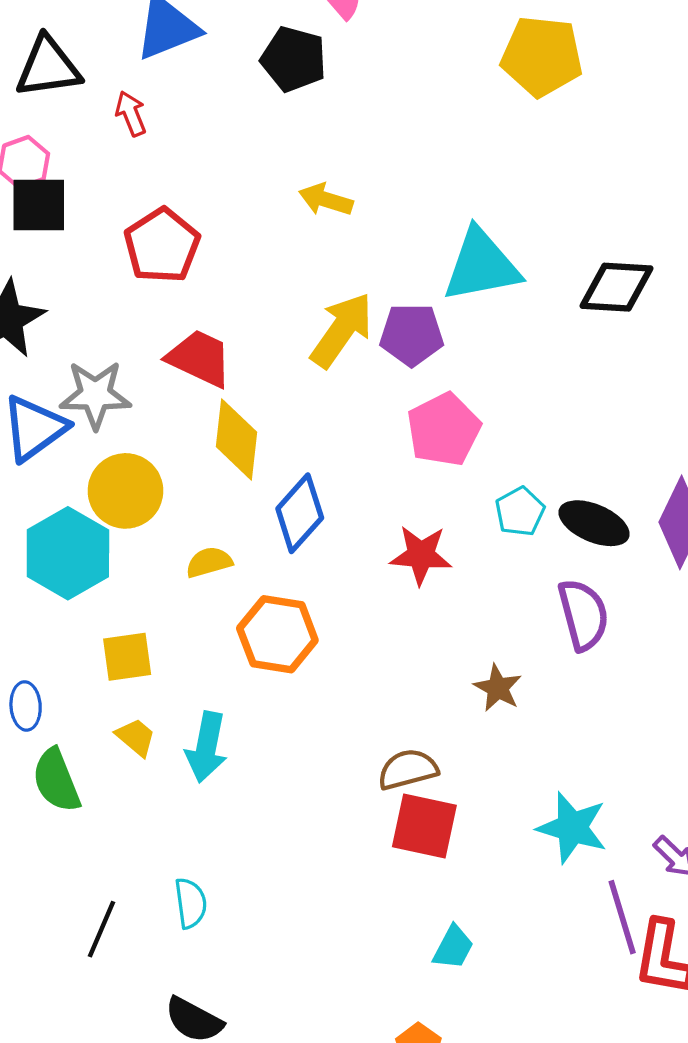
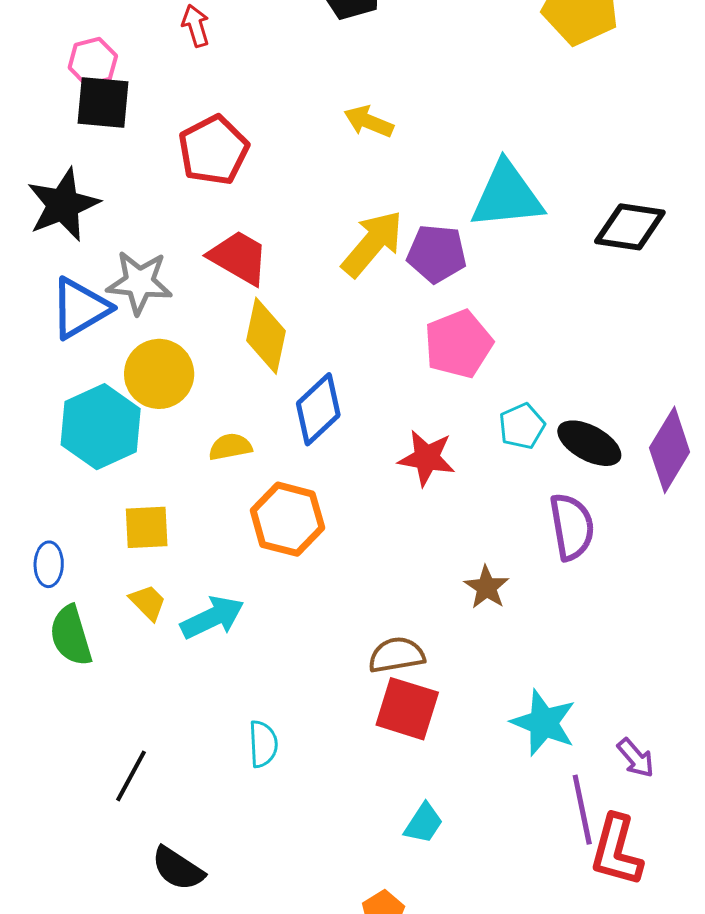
cyan arrow: (206, 747) -> (212, 617), turned -132
cyan semicircle: (191, 903) -> (263, 744), moved
black line: (101, 929) -> (131, 776), moved

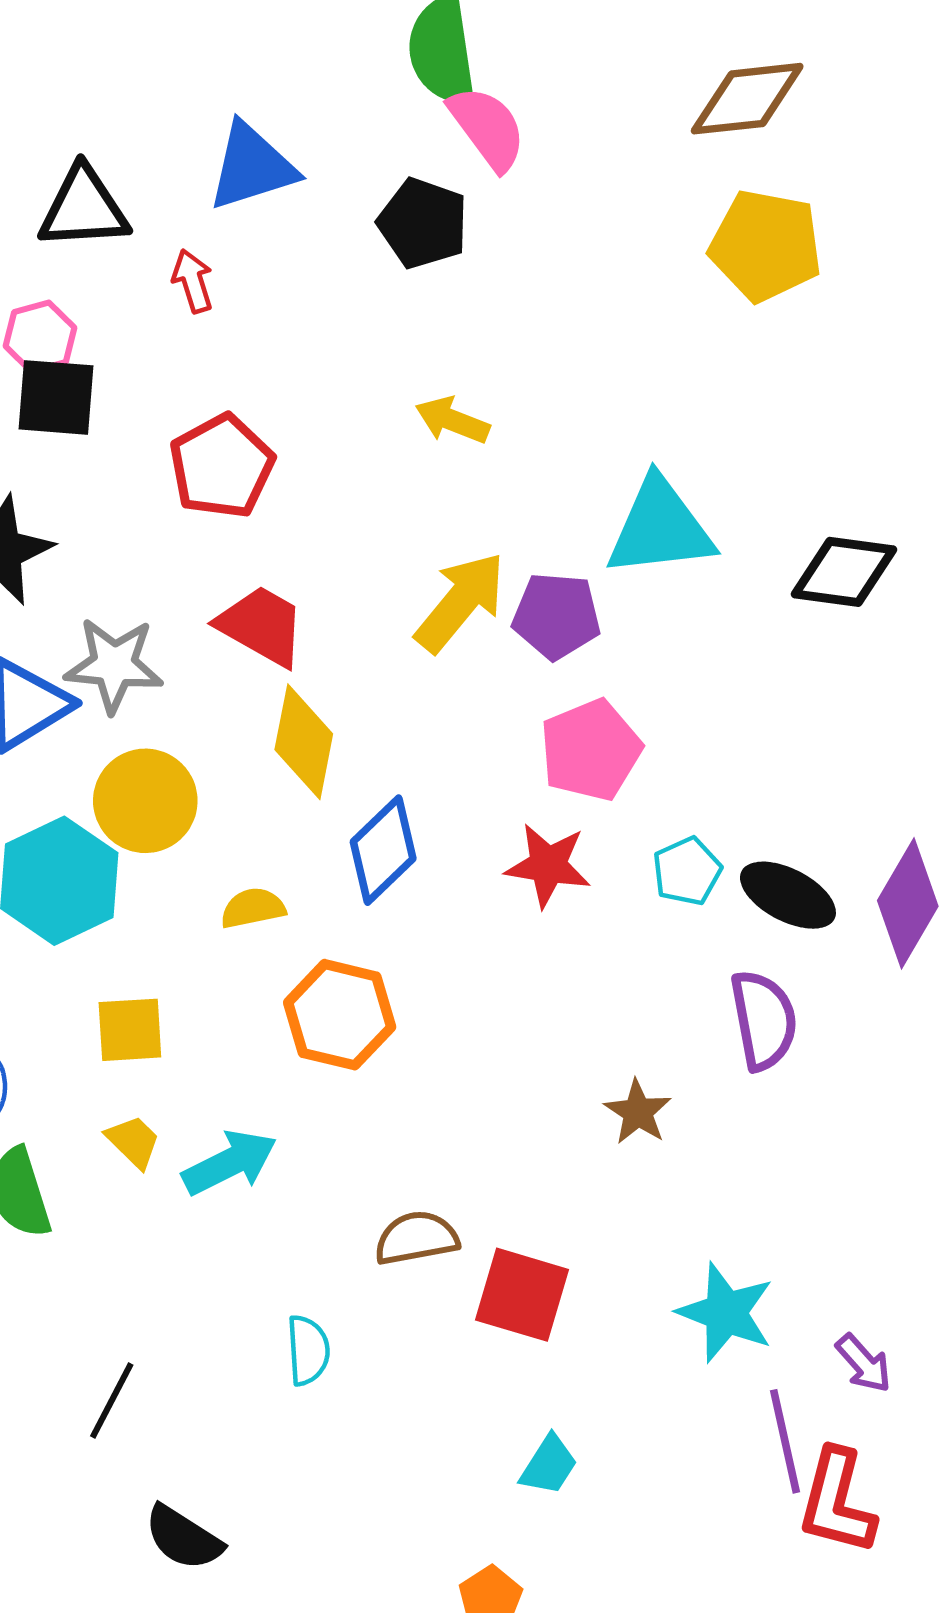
red star: (427, 458) -> (548, 865), moved
brown semicircle: (397, 655) -> (417, 1238), moved

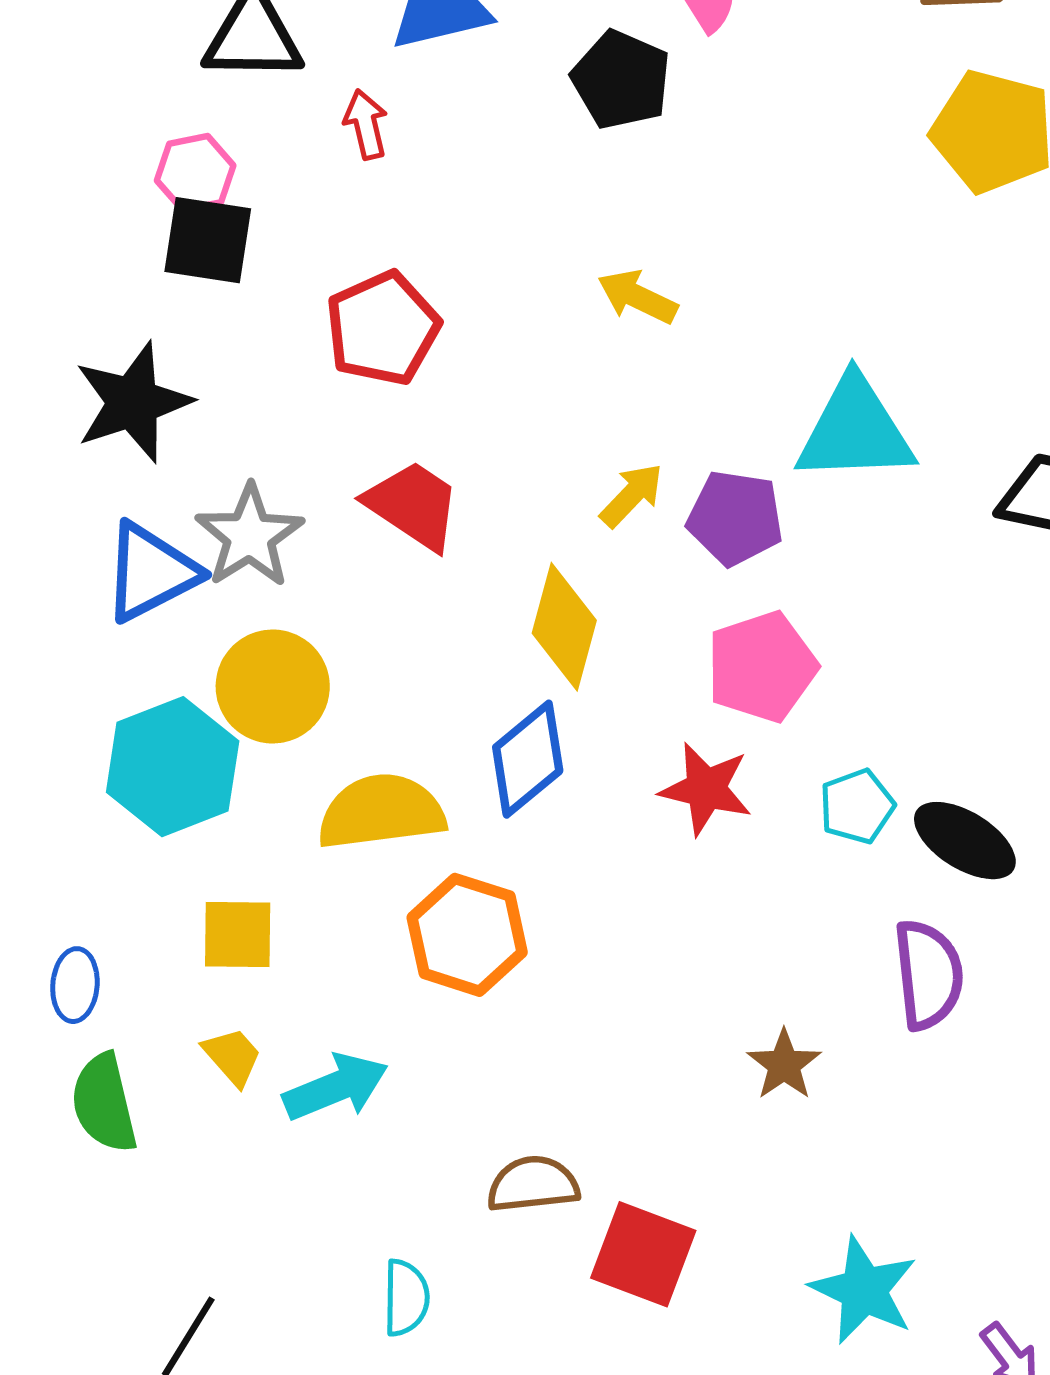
yellow arrow: (460, 602) -> (632, 495), size x0.6
gray star: (114, 665) -> (249, 536), turned 30
yellow diamond: (304, 742) -> (564, 627), moved
yellow semicircle: (253, 908) -> (381, 812), size x1.8

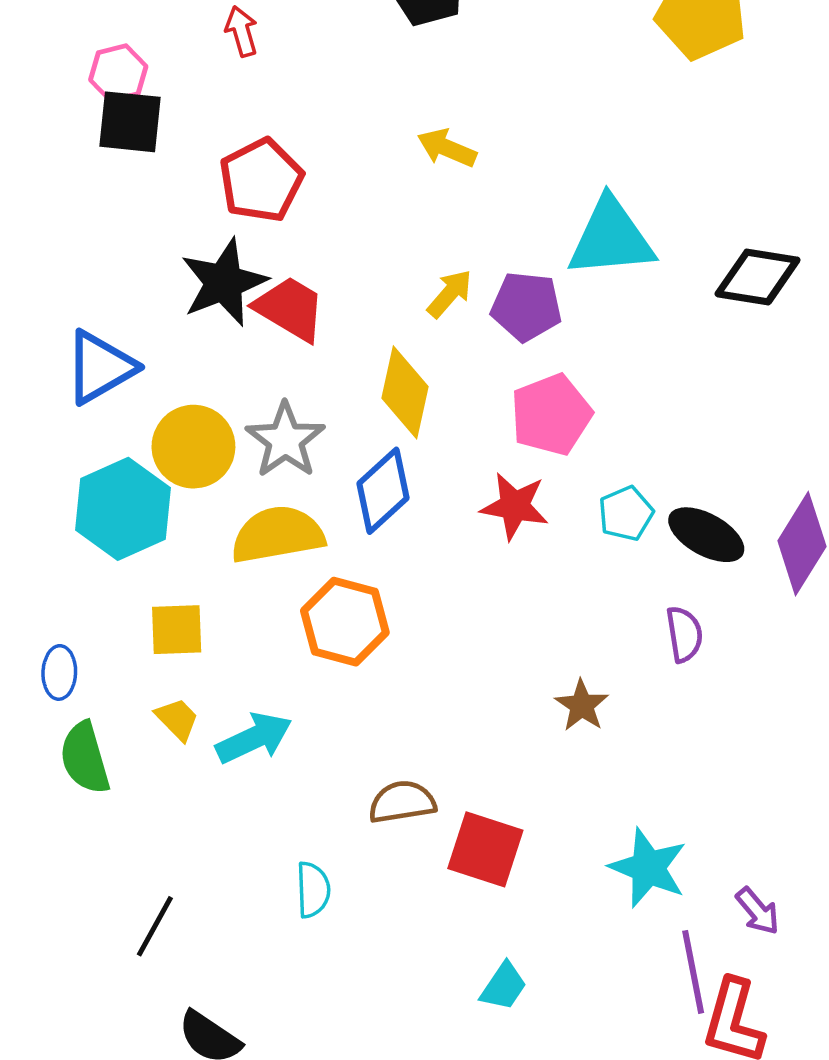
black star: (133, 402) -> (224, 282), moved
gray star: (249, 536) -> (285, 440), moved
purple semicircle: (928, 975) -> (684, 634), size x0.7

